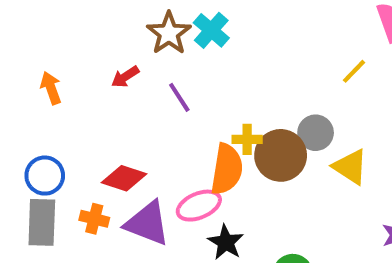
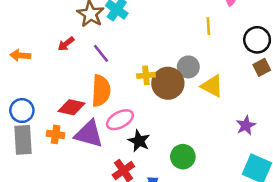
yellow line: (354, 71) -> (208, 26), turned -42
orange arrow: (51, 88) -> (20, 55), turned -60
orange semicircle: (227, 169) -> (101, 91), moved

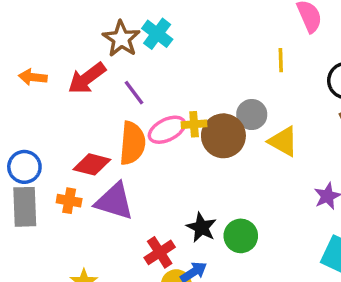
red arrow: (66, 44) -> (87, 78), size x1.6
orange arrow: (20, 55) -> (33, 77), moved
pink ellipse: (120, 120) -> (167, 130), moved
black star: (139, 141) -> (201, 227), moved

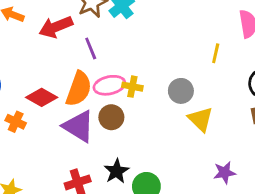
brown circle: (223, 136) -> (111, 117), moved, size x0.7
purple triangle: (114, 201) -> (79, 126), moved

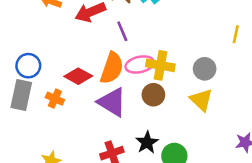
yellow cross: (132, 87) -> (160, 65), size x1.5
brown circle: (111, 117) -> (153, 95), moved
yellow triangle: (201, 119) -> (201, 100), moved

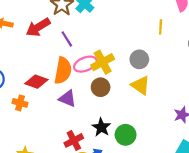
yellow cross: (160, 65) -> (103, 62), turned -30
purple triangle: (112, 102) -> (67, 99), size x0.7

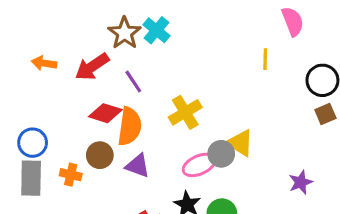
gray circle: (139, 59) -> (221, 154), moved
pink ellipse: (85, 64) -> (199, 165), moved
red diamond: (36, 82) -> (105, 113), moved
brown circle: (101, 87) -> (100, 155), moved

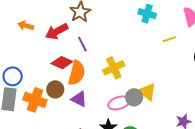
cyan cross: (157, 30) -> (147, 14), moved, turned -30
yellow line: (265, 59) -> (170, 39), turned 64
orange cross: (71, 175) -> (35, 100), size x1.6

